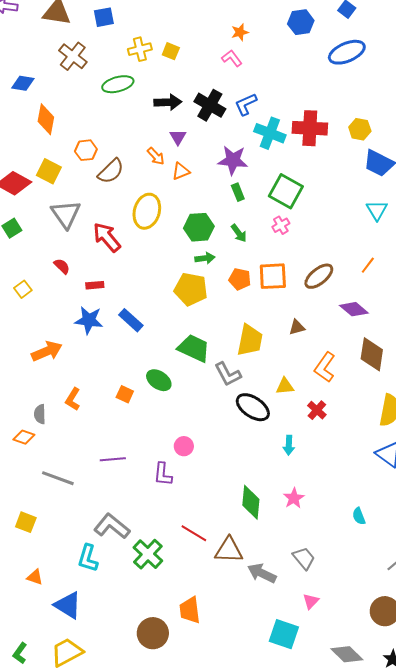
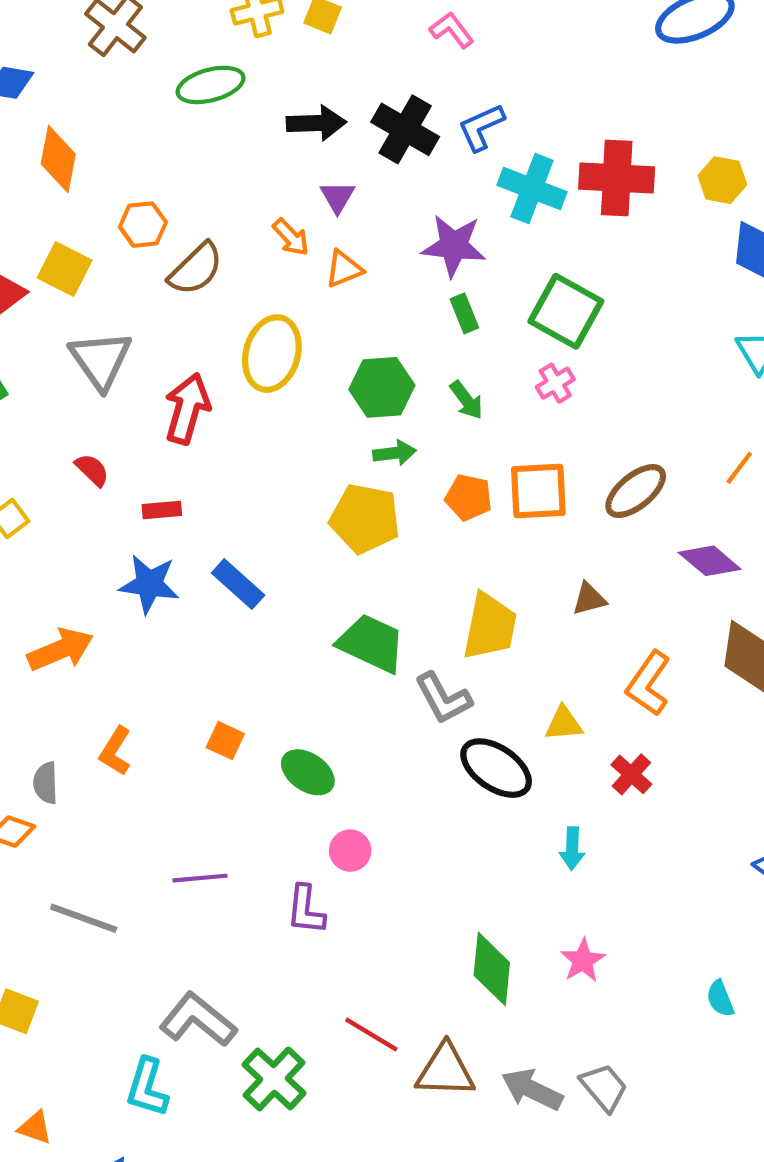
red arrow: (107, 237) -> (187, 409), turned 56
green ellipse: (159, 380) -> (308, 772), moved
gray arrow: (262, 573) -> (532, 1090), moved

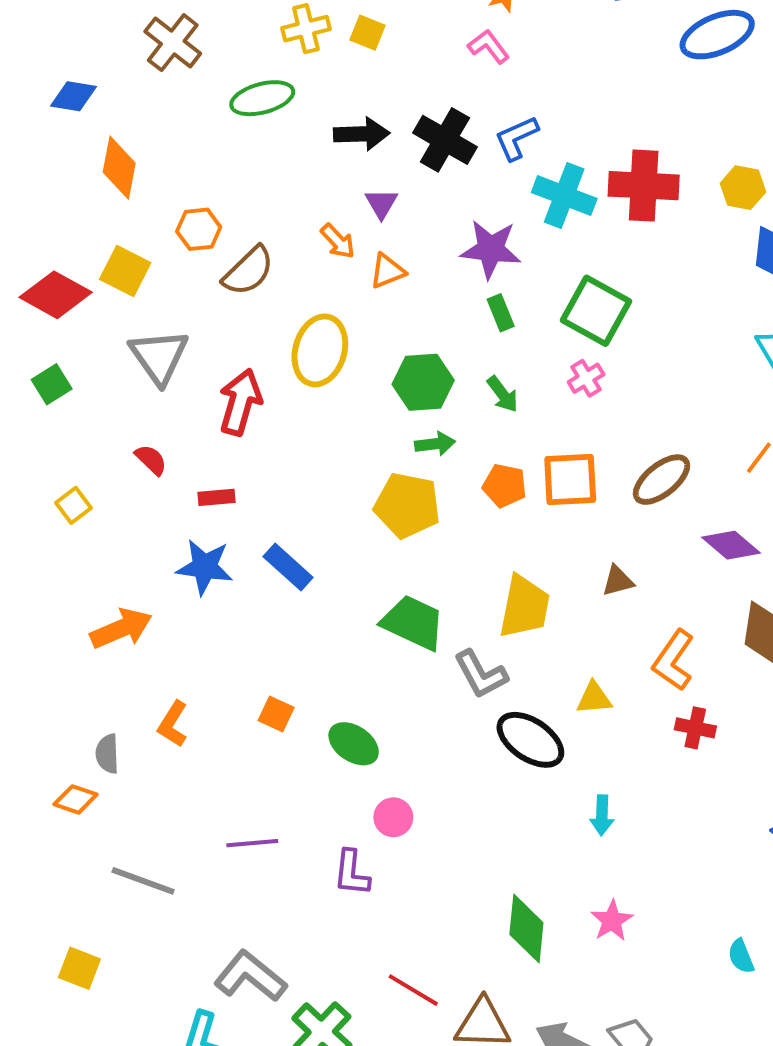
red cross: (631, 774) -> (695, 728), moved, turned -30

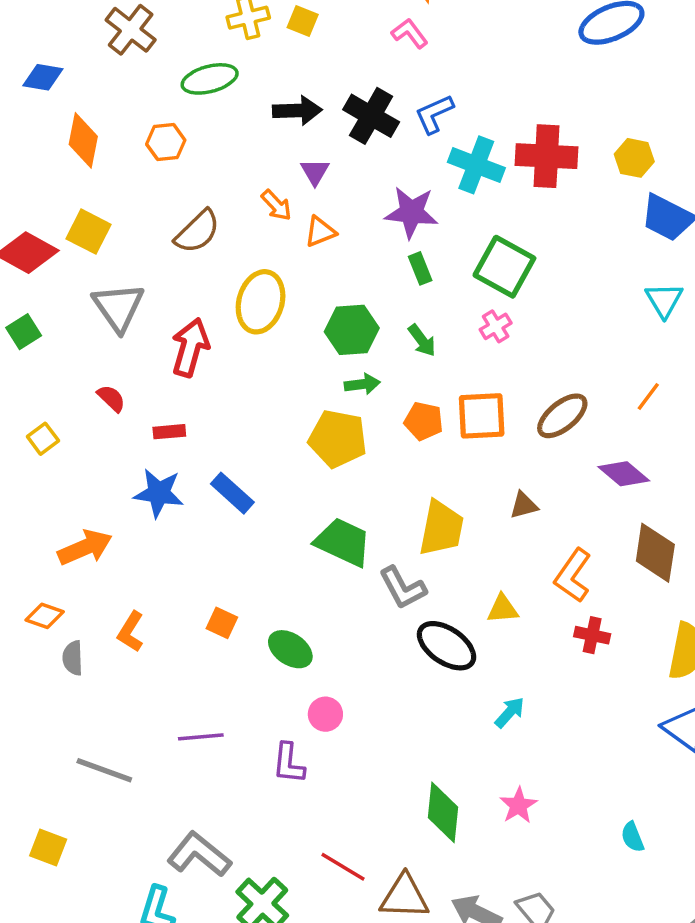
orange hexagon: (199, 229) -> (166, 142), moved
orange diamond: (75, 799) -> (45, 616), moved
cyan arrow: (602, 815) -> (510, 712), turned -140

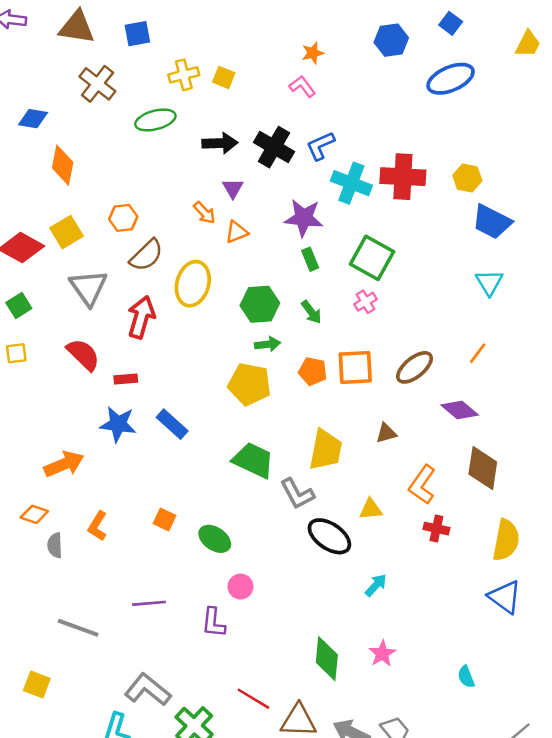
orange hexagon: (166, 142) -> (123, 218), moved
yellow square: (89, 232) -> (67, 232), turned 32
brown semicircle: (197, 232) -> (146, 255), moved
red semicircle: (111, 398) -> (83, 355), size x1.6
yellow square: (43, 439) -> (16, 353), moved, turned 30

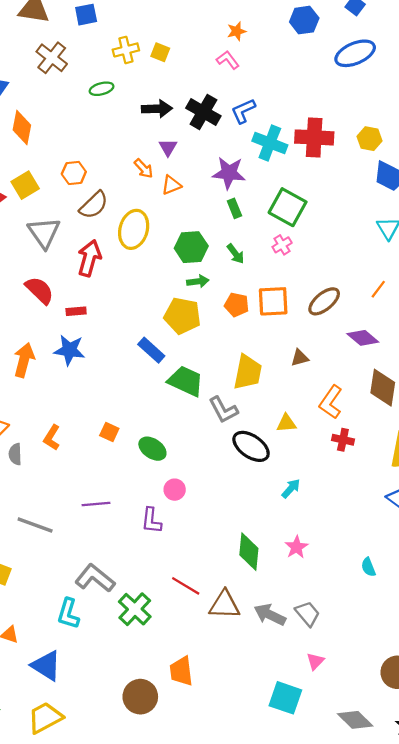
green ellipse: (155, 120) -> (102, 89), size x0.7
blue rectangle: (172, 424) -> (151, 350), moved
orange arrow: (64, 464) -> (24, 360), moved, turned -52

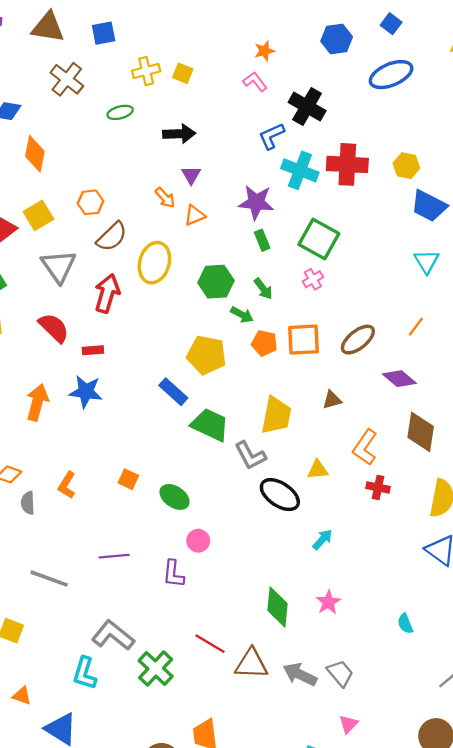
black cross: (203, 112) -> (307, 106), moved
green arrow: (198, 281) -> (242, 315), moved, turned 35

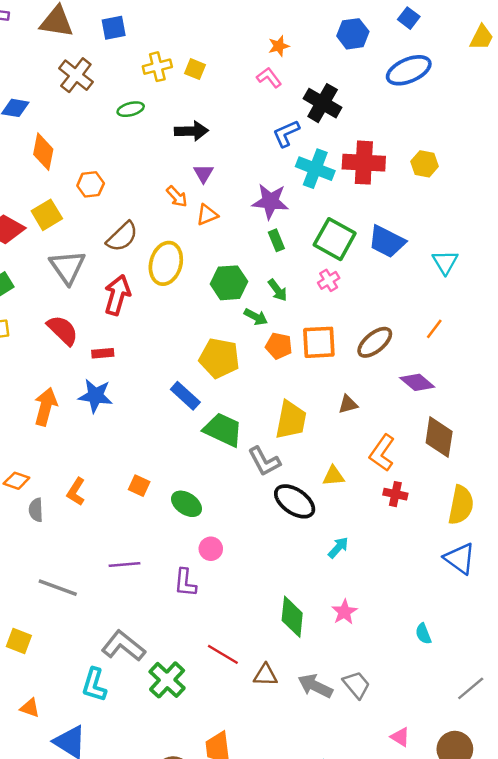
orange hexagon: (91, 202) -> (91, 184), moved
blue trapezoid: (429, 206) -> (387, 242), moved
brown triangle: (251, 664) -> (265, 675), size x0.7
pink triangle: (348, 724) -> (400, 737), moved, turned -42

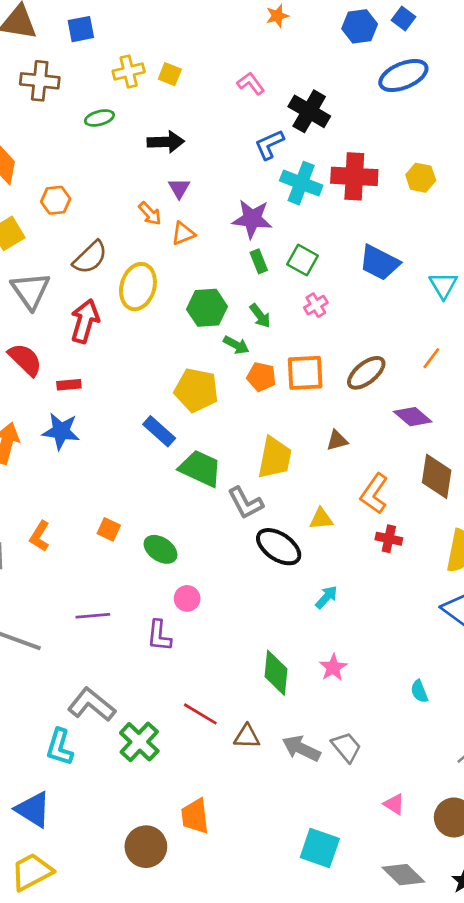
blue hexagon: (353, 34) -> (360, 26), moved
orange star: (279, 46) -> (277, 16), moved
brown cross: (76, 75) -> (40, 81), turned -32
green square: (335, 239) -> (303, 260), moved, size x0.7

